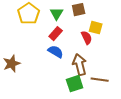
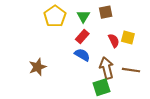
yellow square: (96, 28) -> (128, 38), moved
brown line: (100, 80) -> (131, 70), moved

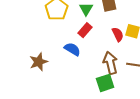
blue semicircle: (82, 55) -> (72, 49), moved

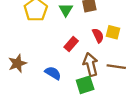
red rectangle: (85, 30) -> (71, 44), moved
blue semicircle: (72, 49) -> (53, 73), moved

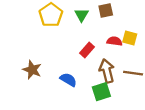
red semicircle: (98, 35) -> (114, 41), turned -56
brown star: (17, 63) -> (32, 70), turned -30

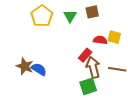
red rectangle: (87, 50) -> (85, 55), moved
blue semicircle: (68, 80) -> (39, 69), moved

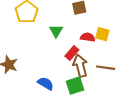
green triangle: (70, 16) -> (56, 31), moved
blue semicircle: (39, 69) -> (46, 83), moved

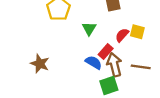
red semicircle: (88, 37) -> (122, 35), turned -56
blue semicircle: (46, 83) -> (94, 62), moved

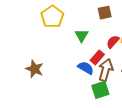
brown arrow: (114, 65) -> (106, 70), turned 30

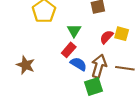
red rectangle: (97, 57) -> (69, 50), moved

